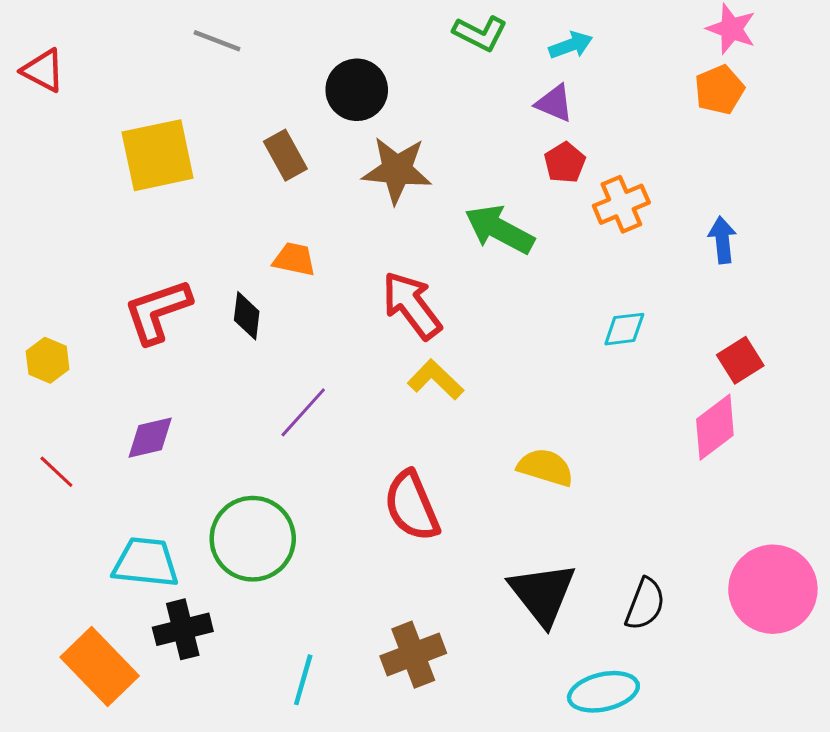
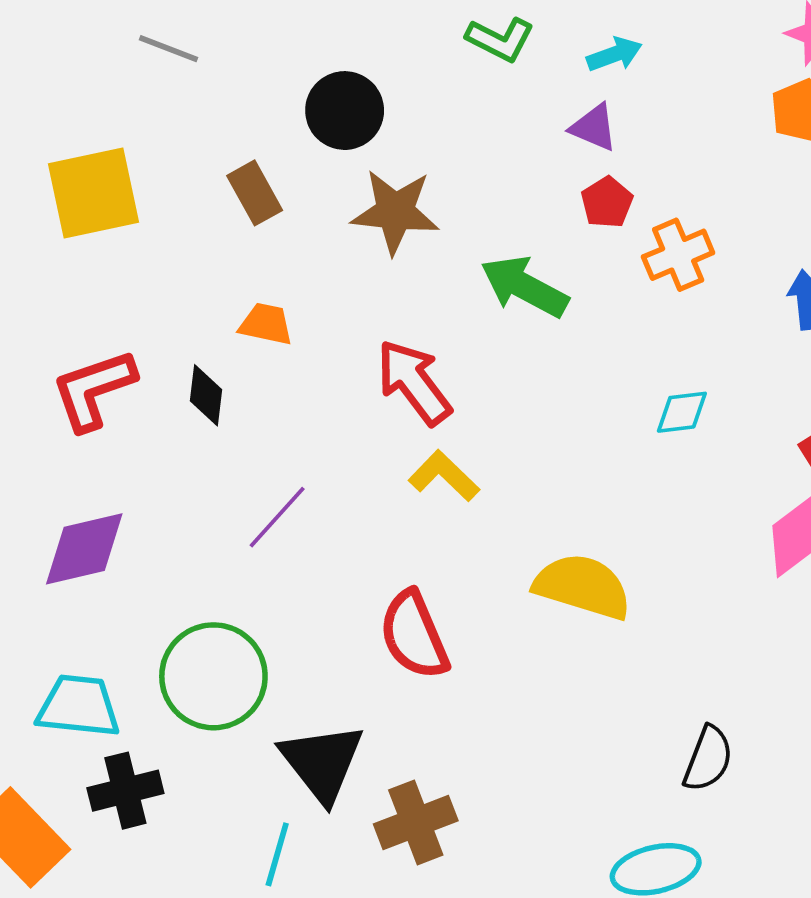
purple diamond: (150, 438) -> (84, 549), size x1.4
yellow semicircle: (546, 467) -> (583, 586), size x1.4
black triangle: (543, 594) -> (322, 762), moved

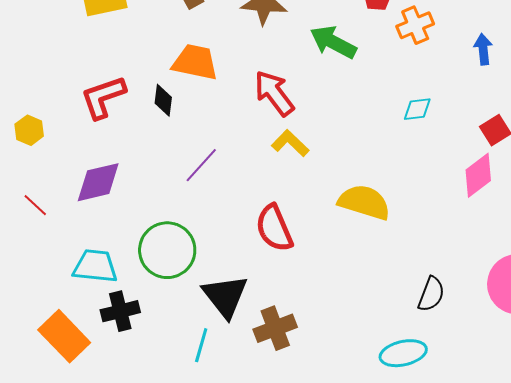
orange trapezoid: (266, 324) -> (195, 62), size x1.6

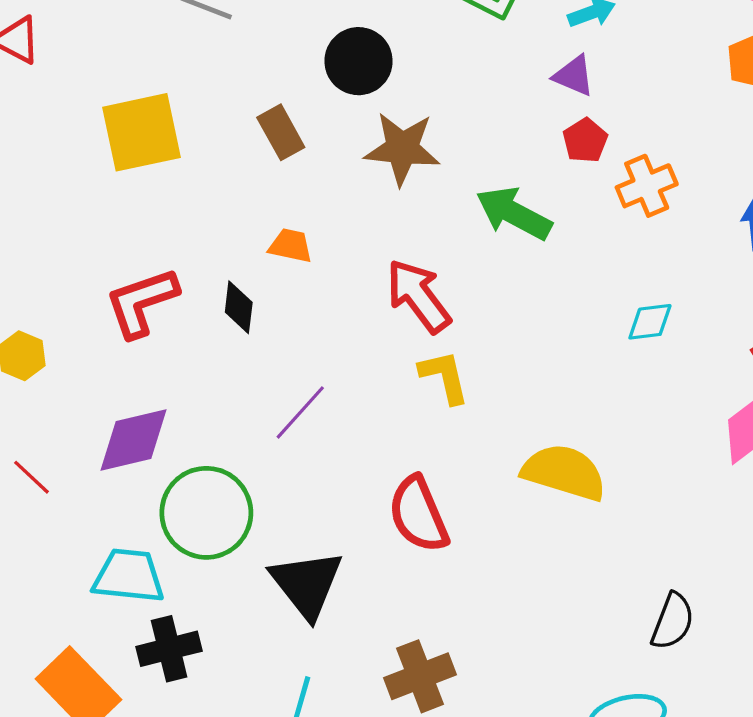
orange trapezoid: (195, 62) -> (291, 246), size x0.6
yellow L-shape: (290, 143) -> (444, 377), turned 33
green circle: (167, 250) -> (206, 513), moved
black triangle: (225, 296) -> (307, 584), moved

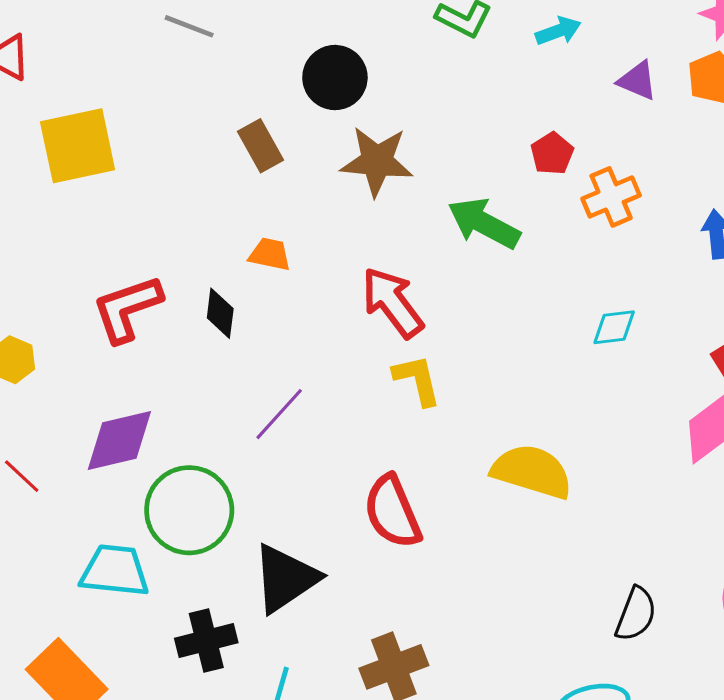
purple triangle: (574, 76) -> (637, 81), moved
yellow square: (142, 132) -> (78, 146), moved
black triangle: (307, 584) -> (285, 578), turned 34
black cross: (169, 649) -> (206, 640), moved

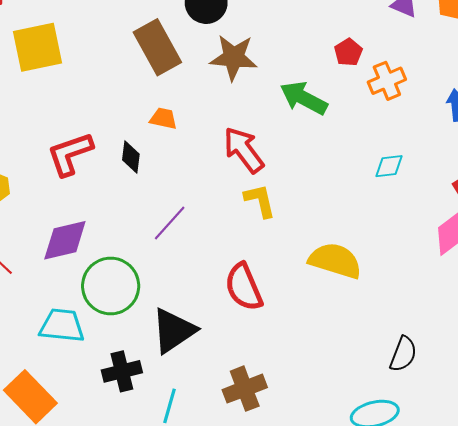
brown rectangle: (261, 146) -> (157, 47), size x1.6

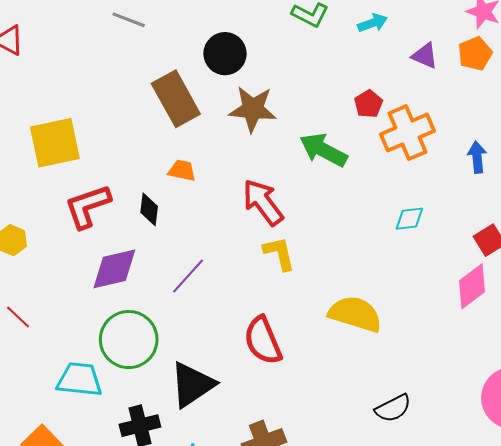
yellow square: (37, 47) -> (55, 143), moved
orange cross: (387, 81) -> (407, 133), size x1.4
purple diamond: (65, 240) -> (114, 269), moved
black semicircle: (403, 354) -> (393, 408), moved, turned 42

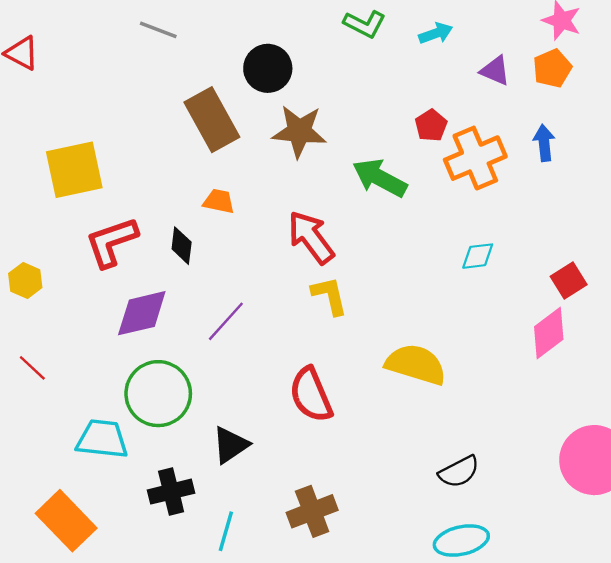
blue arrow: (477, 157) -> (544, 143), moved
black triangle: (192, 385) -> (230, 445), size x0.7

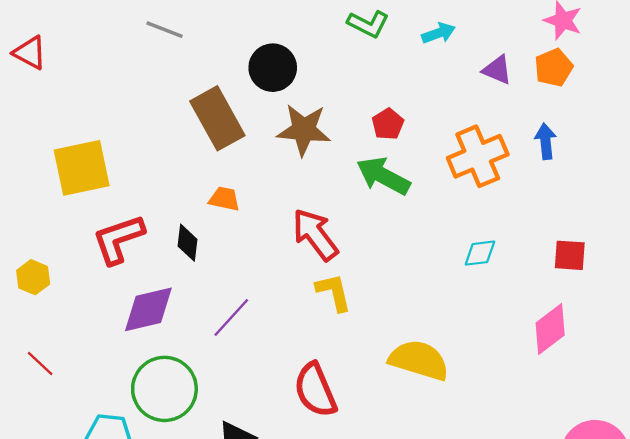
red pentagon: (431, 125) -> (388, 124), moved
red square: (569, 281) -> (570, 255), moved, turned 36

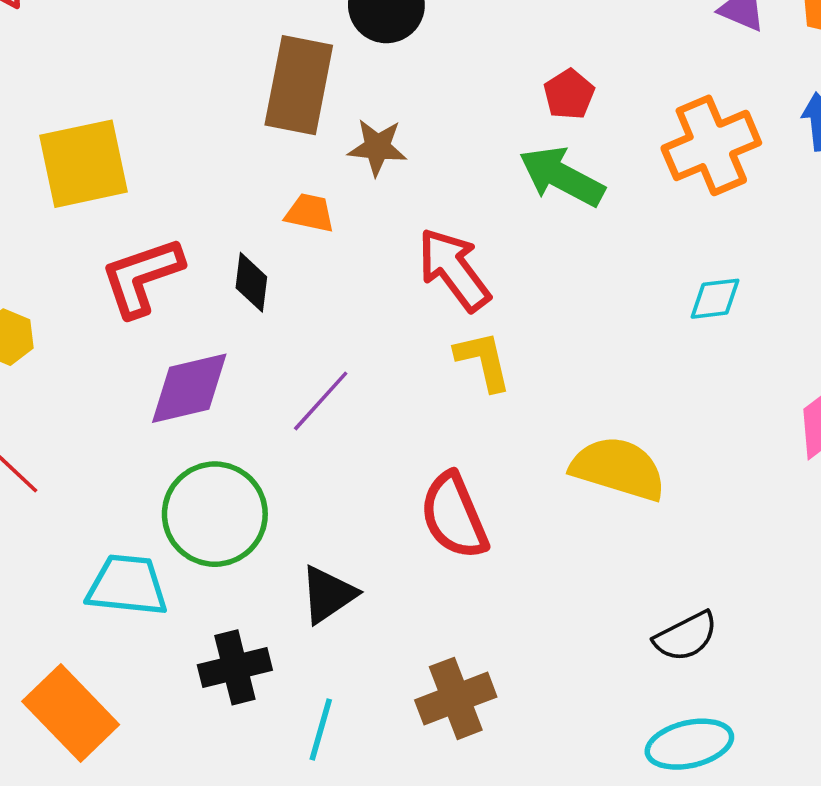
brown rectangle: (217, 118) -> (299, 85), turned 40
brown star: (304, 130) -> (377, 147), moved, size x0.7

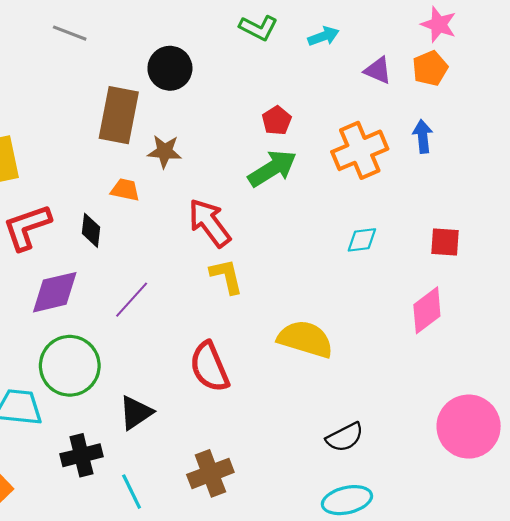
green arrow: (562, 176) -> (272, 168), turned 120
cyan line: (321, 730) -> (132, 492), turned -42

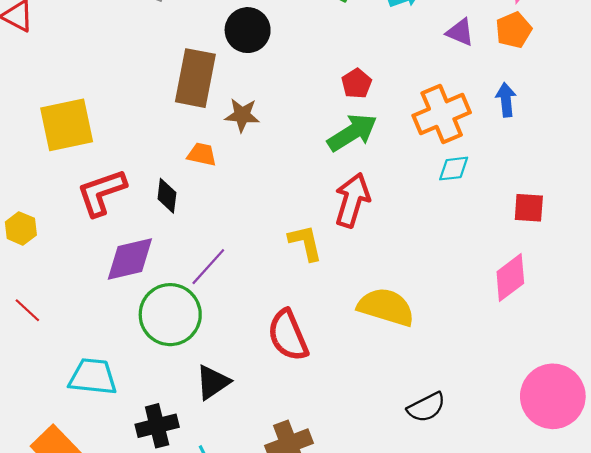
red arrow: (209, 223) -> (352, 200), moved, turned 54
cyan diamond: (362, 240) -> (454, 169), moved
green circle: (70, 366) -> (170, 315), moved

